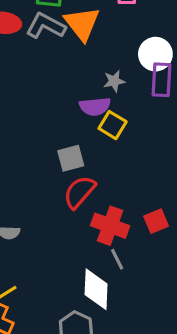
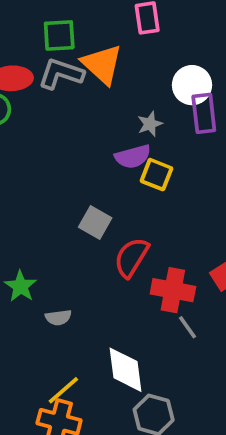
gray square: (71, 158) -> (95, 222), moved, turned -36
white diamond: (96, 289) -> (126, 370), moved

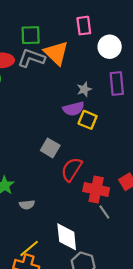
white circle: (192, 85) -> (110, 47), moved

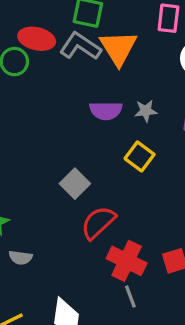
purple semicircle: (74, 109) -> (106, 111), moved

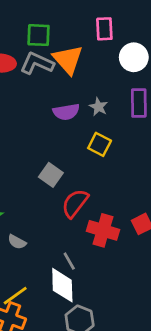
gray star: (146, 111) -> (98, 107), turned -30
gray semicircle: (20, 258) -> (17, 242), turned 30
gray line: (130, 296) -> (69, 261), moved

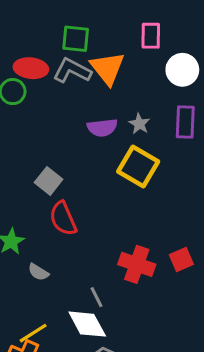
yellow square: (100, 144) -> (138, 167), size x1.5
gray square: (51, 175) -> (49, 181), moved
red semicircle: (75, 203) -> (63, 219), moved, turned -64
white diamond: (62, 285) -> (87, 324), turned -30

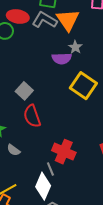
gray star: (139, 124) -> (75, 47), moved
red cross: (137, 264) -> (64, 152), moved
white diamond: (87, 324) -> (43, 186), turned 48

